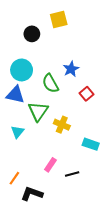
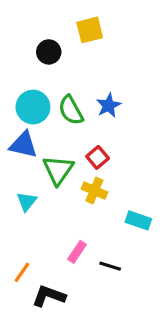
green semicircle: (50, 83) -> (71, 110), moved
red square: (87, 94) -> (98, 157), moved
black line: (72, 174) -> (110, 266), turned 32

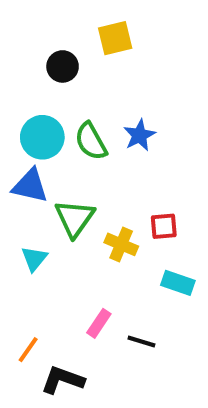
red square: (98, 157) -> (164, 226), moved, turned 35

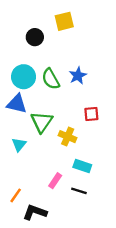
red square: (164, 226) -> (91, 114), moved
cyan rectangle: (178, 283) -> (82, 166), moved

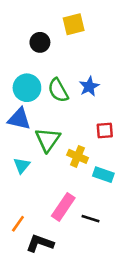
cyan rectangle: (82, 166) -> (103, 175), moved
pink rectangle: (55, 181) -> (63, 207), size x1.5

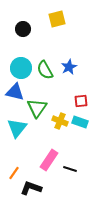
black circle: (40, 42) -> (23, 29), moved
cyan triangle: (22, 165) -> (17, 128), size x1.5
cyan rectangle: (103, 175) -> (80, 122), moved

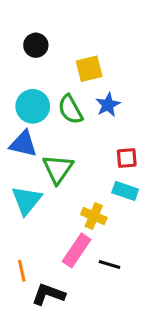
yellow square: (57, 19) -> (89, 69), moved
yellow cross: (60, 121) -> (94, 216), moved
orange line: (14, 173) -> (22, 271), turned -48

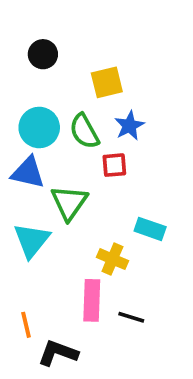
red square: (127, 158) -> (114, 165), moved
pink rectangle: (77, 250) -> (92, 300), turned -32

